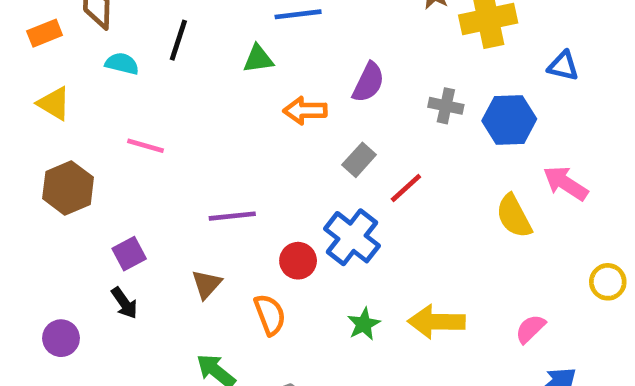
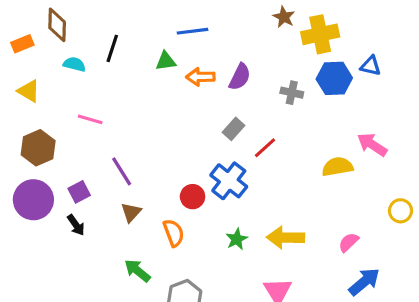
orange arrow: (305, 111) -> (200, 77), moved
blue hexagon: (509, 120) -> (334, 78), moved
purple line: (232, 216) -> (122, 171), moved, turned 64
yellow semicircle: (514, 216) -> (337, 167), turned 108
purple circle: (61, 338) -> (33, 200), moved, size x1.6

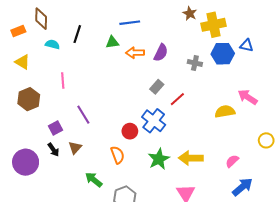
pink line: (90, 119) -> (63, 81), turned 70
purple circle: (33, 200) -> (26, 162), moved
brown triangle: (131, 212) -> (75, 148), moved
green star: (237, 239) -> (159, 159), size x1.5

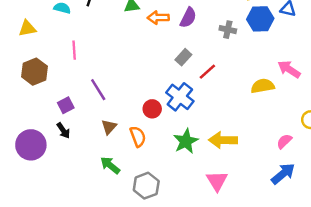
yellow triangle: (22, 62) -> (27, 28), turned -42
brown triangle: (75, 148) -> (109, 127), moved
pink semicircle: (232, 161) -> (284, 141), moved

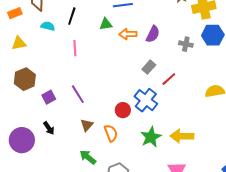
pink line: (74, 50) -> (75, 48), moved
purple square: (66, 105) -> (49, 97), moved

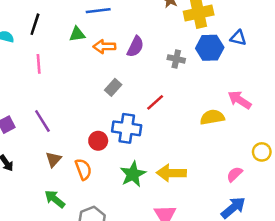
gray rectangle: (149, 67) -> (113, 87), moved
blue cross: (146, 100) -> (127, 128), turned -30

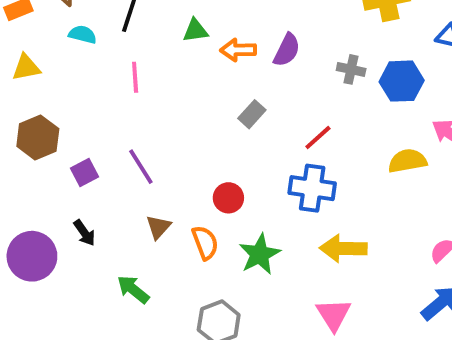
blue hexagon: (210, 48) -> (402, 81), moved
blue cross: (127, 128) -> (312, 188), moved
green star: (133, 174) -> (260, 254), moved
green arrow: (55, 199) -> (133, 289), moved

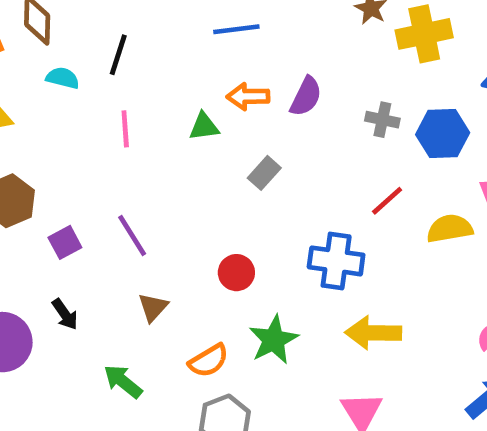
green triangle: (195, 31) -> (204, 127), moved
red line: (318, 138) -> (387, 201), moved
orange semicircle: (205, 243) -> (209, 361), moved, turned 80

